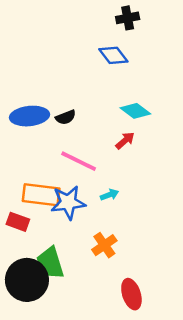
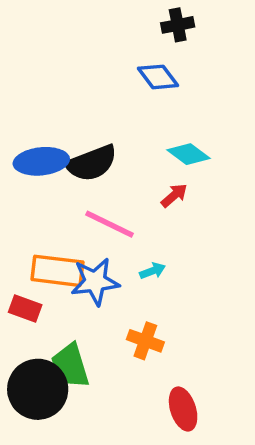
black semicircle: (66, 117) -> (92, 163), size x1.8
orange cross: (104, 245) -> (145, 341), turned -35

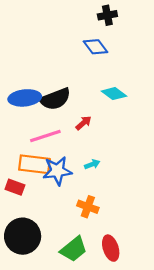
red arrow: (174, 195) -> (83, 123), moved
pink line: (109, 224) -> (45, 136), moved, turned -44
green trapezoid: (70, 366) -> (74, 249), moved, turned -112

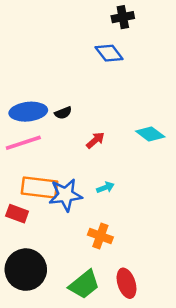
cyan diamond: (114, 94) -> (150, 134), moved
black semicircle: (55, 99) -> (63, 113), size x0.5
pink line: (45, 136) -> (23, 143), moved

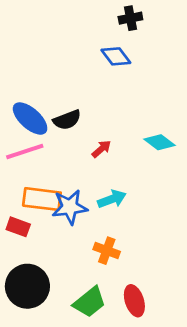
blue ellipse: (28, 112) -> (30, 118), turned 48
black semicircle: (63, 113) -> (67, 120), size x1.5
cyan arrow: (105, 187) -> (112, 199), size x1.5

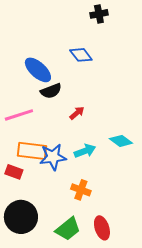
blue diamond: (116, 56) -> (81, 55), moved
blue ellipse: (30, 118) -> (38, 70), moved
cyan diamond: (159, 142) -> (121, 141), moved

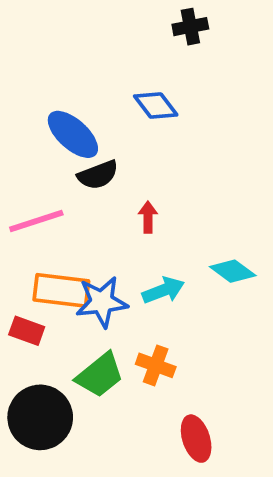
red arrow: (77, 113) -> (148, 217), turned -49
green trapezoid: (68, 229) -> (100, 375), moved

